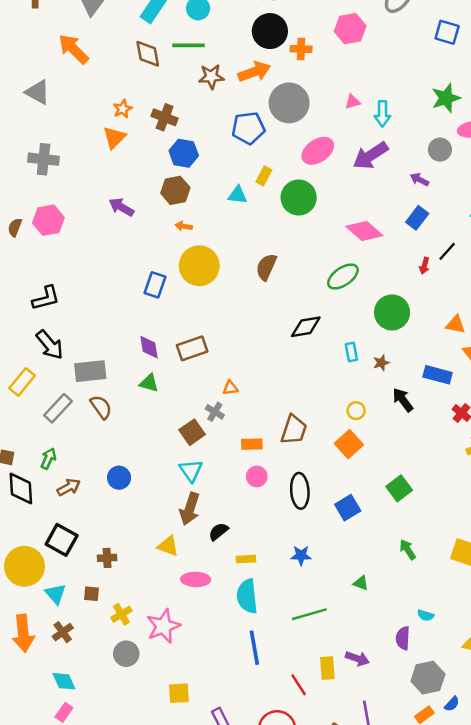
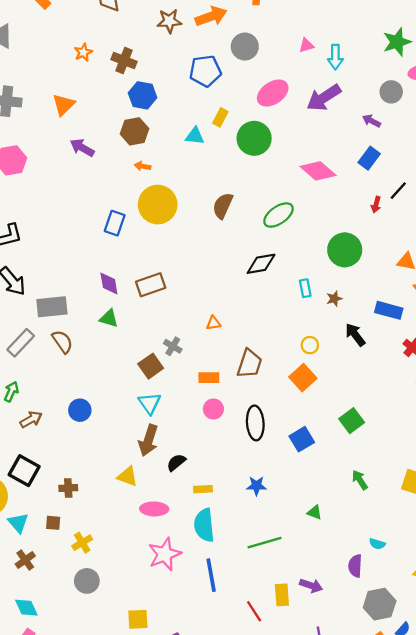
gray circle: (289, 103) -> (245, 47), size x0.7
orange triangle: (114, 138) -> (64, 105), moved
green ellipse: (343, 277) -> (278, 215), moved
orange triangle: (230, 388) -> (213, 323), moved
pink star: (163, 626) -> (165, 554), moved

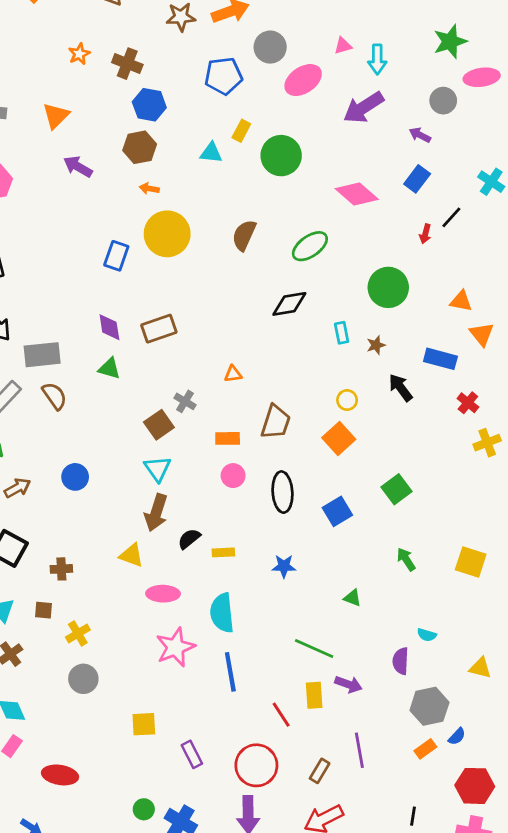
pink ellipse: (273, 93) -> (303, 80), moved
yellow rectangle: (203, 489) -> (223, 552), moved
green line: (265, 543) -> (314, 649), moved, turned 40

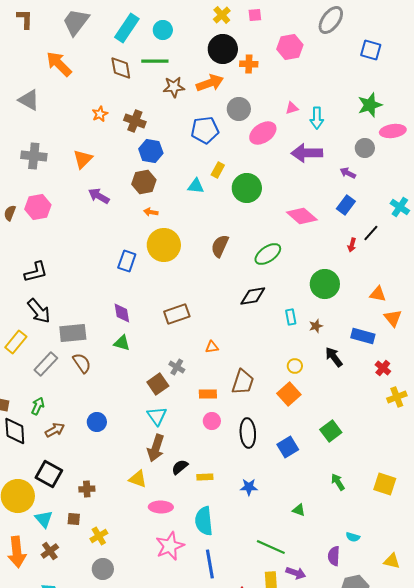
purple arrow: (364, 107) -> (307, 153), turned 32
brown rectangle: (159, 329) -> (177, 314), moved

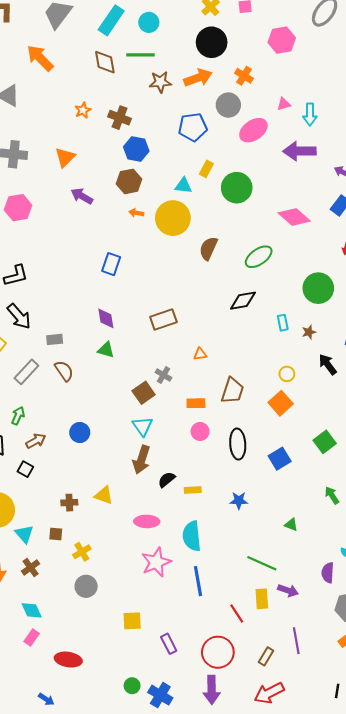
orange cross: (249, 64) -> (244, 76), moved, turned 30
yellow circle: (164, 245) -> (173, 218), moved
gray rectangle: (73, 333) -> (55, 339), size x0.6
black square: (49, 474) -> (25, 469), moved, size x0.6
yellow triangle: (138, 479) -> (104, 495), moved

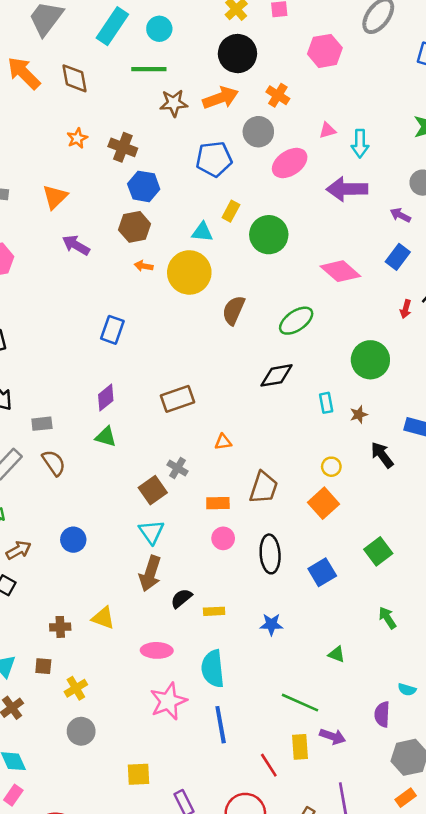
brown diamond: (105, 62) -> (75, 78), moved
purple diamond: (106, 318) -> (106, 398), turned 60

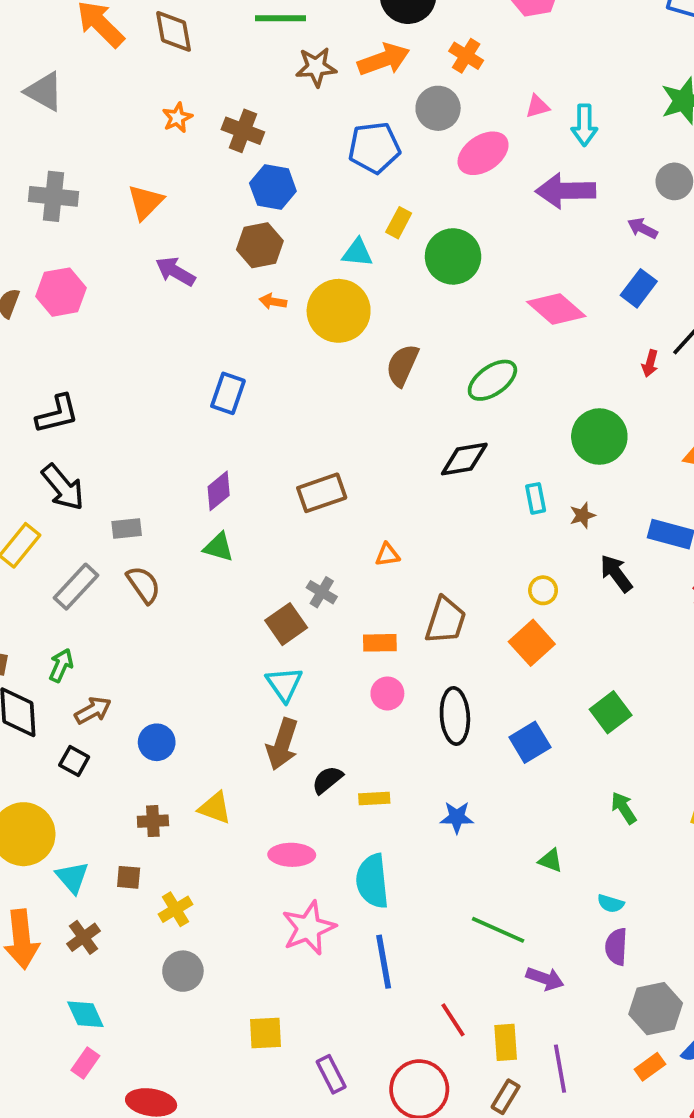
blue circle: (73, 540) -> (157, 742), moved
cyan semicircle: (407, 690) -> (611, 904), moved
yellow rectangle: (300, 747) -> (506, 1042), moved

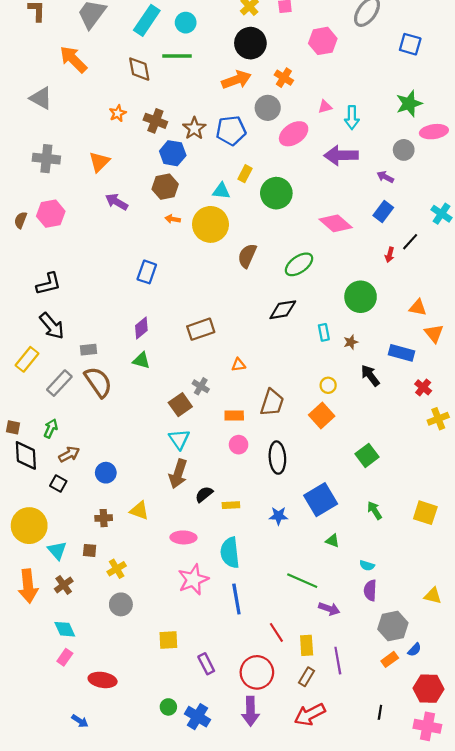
brown diamond: (174, 31) -> (139, 69), moved
brown star: (316, 67) -> (194, 128), moved, turned -30
brown semicircle: (144, 585) -> (98, 382), size x1.4
blue square: (530, 742) -> (321, 500), moved, size x1.4

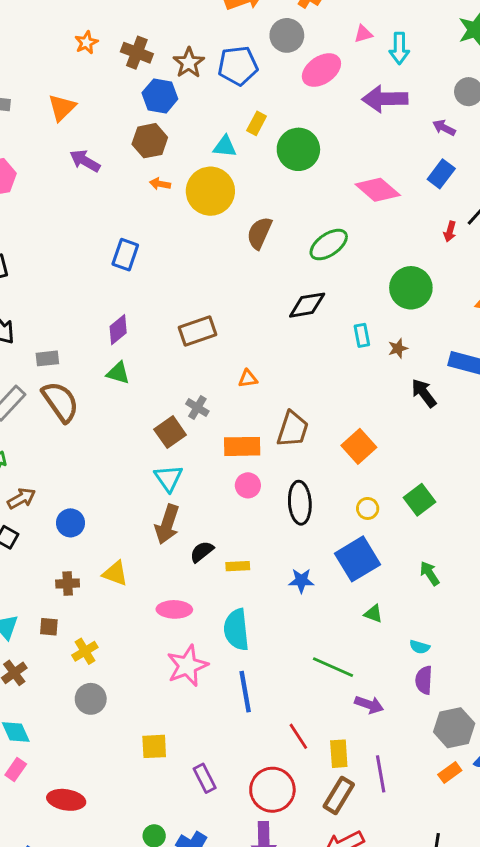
yellow circle: (328, 385) -> (368, 508), moved
orange rectangle: (234, 415) -> (242, 446), size x1.4
brown rectangle: (307, 677) -> (339, 795), size x1.4

